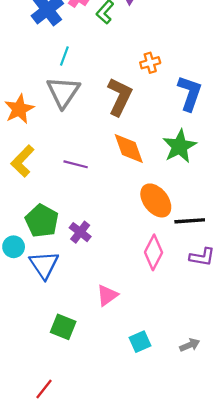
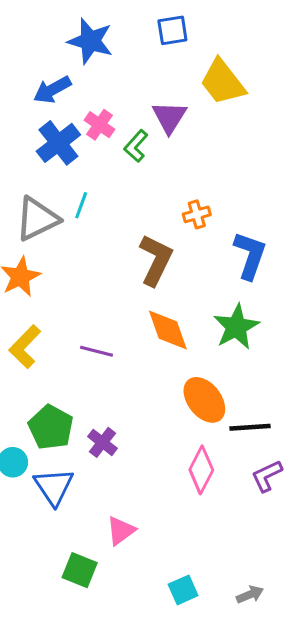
gray triangle: (63, 92) -> (37, 219), moved, turned 30
purple L-shape: (202, 257) -> (267, 476), turned 145
pink triangle: (107, 295) -> (121, 531), moved

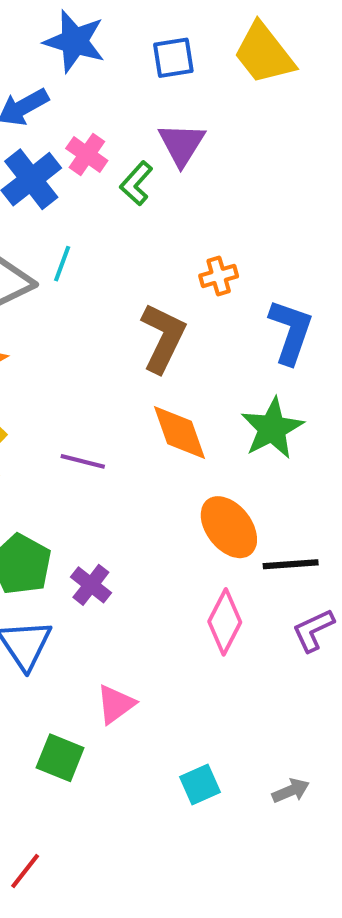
blue square: (172, 30) -> (173, 58), moved
yellow trapezoid: (223, 82) -> (264, 54), moved

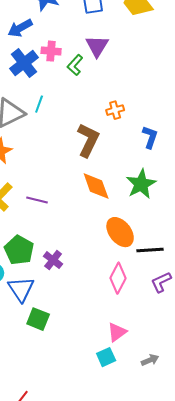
pink cross: (87, 155) -> (51, 51), turned -30
blue L-shape: (291, 332) -> (150, 137), size x0.7
purple line: (83, 461) -> (37, 200), moved
pink triangle: (116, 704) -> (117, 332), moved
green square: (60, 758) -> (38, 319), moved

